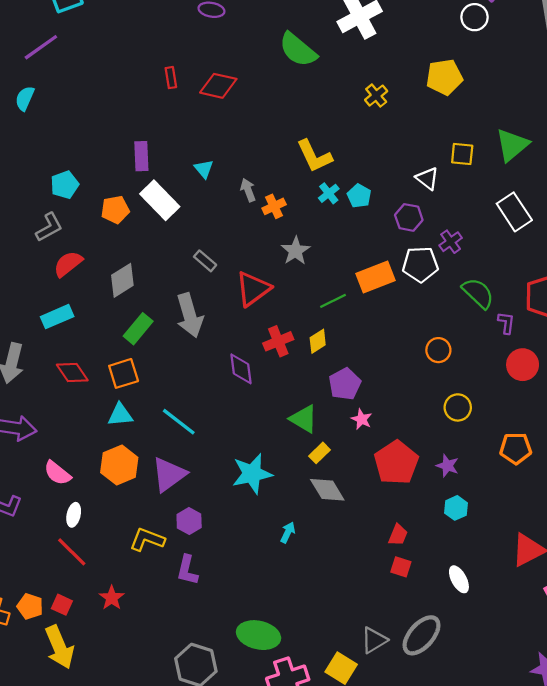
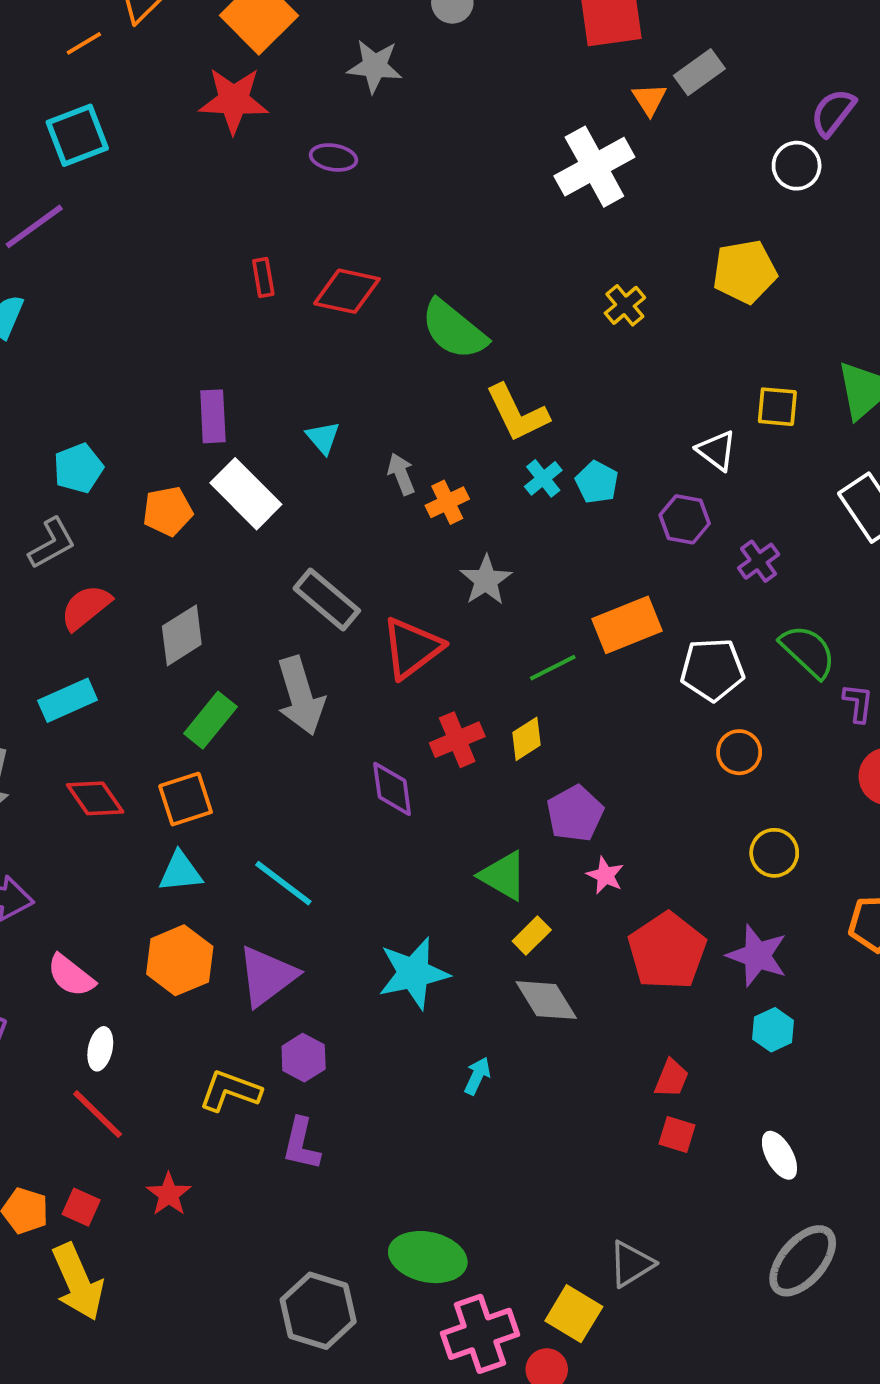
green semicircle: (298, 50) -> (454, 330), moved
gray rectangle: (205, 261) -> (327, 600), size x1.6
white pentagon: (420, 264) -> (712, 669), moved
purple star: (447, 466) -> (757, 955), size x1.5
gray ellipse: (421, 635) -> (803, 1261), moved

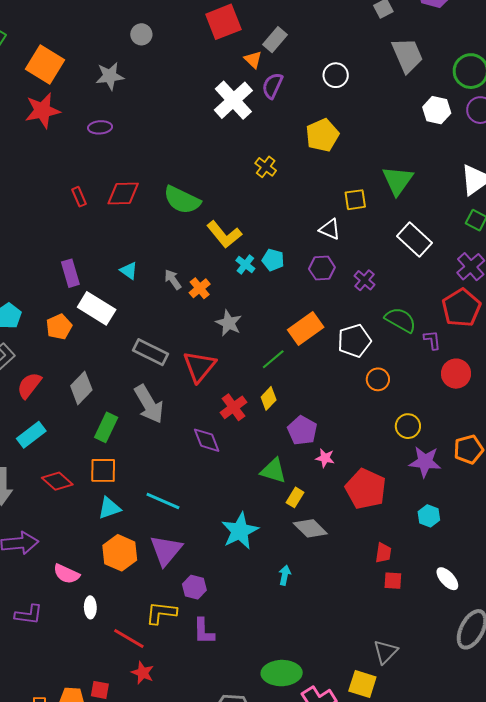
purple semicircle: (833, 112) -> (273, 86), moved
orange square: (186, 799) -> (103, 470), turned 32
purple star: (757, 955) -> (425, 462), moved
red line: (98, 1114) -> (129, 639), moved

